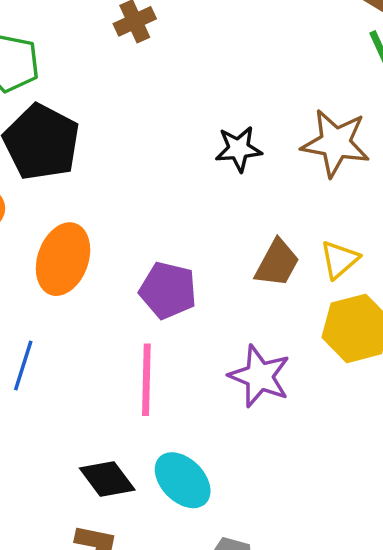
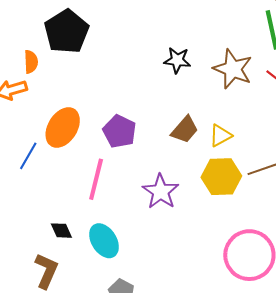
orange ellipse: (63, 259) -> (63, 127), moved
black diamond: (107, 479) -> (61, 231), size x0.7

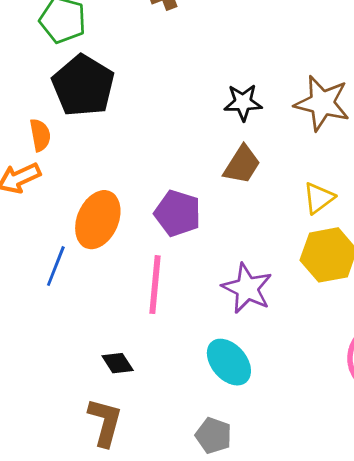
brown trapezoid: (185, 130) -> (242, 165), moved
cyan ellipse: (104, 241) -> (229, 362), moved

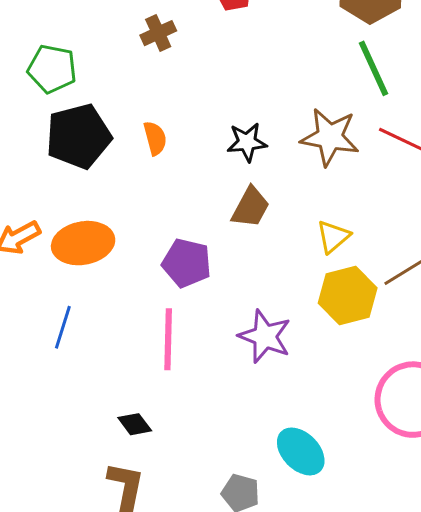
black pentagon: (83, 86) -> (78, 136), turned 30
orange semicircle: (40, 135) -> (155, 138), moved
orange ellipse: (98, 220) -> (83, 243), moved, turned 60
cyan ellipse: (229, 362) -> (301, 451), moved

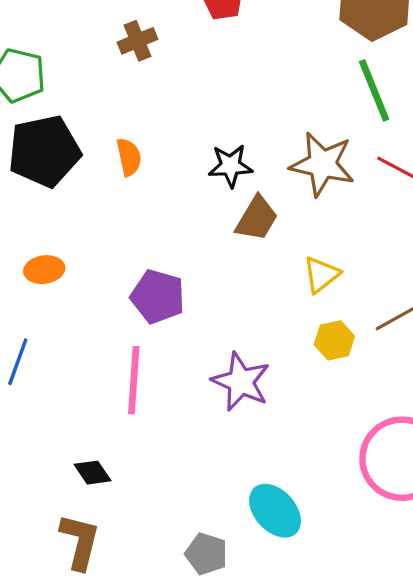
brown trapezoid: (250, 207) -> (257, 218), moved
orange ellipse: (83, 243) -> (44, 270), size x0.6
yellow hexagon: (348, 296) -> (334, 340), size x0.6

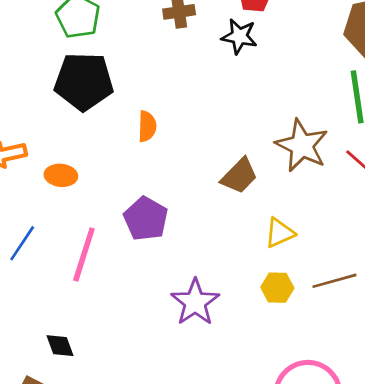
orange semicircle: (129, 157) -> (147, 126), moved
black star: (230, 166) -> (239, 36), moved
pink line: (134, 380) -> (84, 254), moved

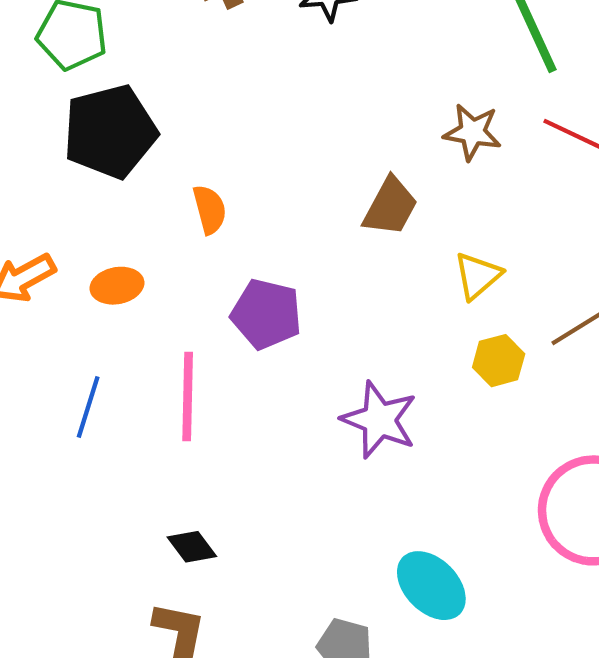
orange semicircle: (147, 126) -> (210, 209), moved
brown star: (302, 146) -> (472, 132), size x0.7

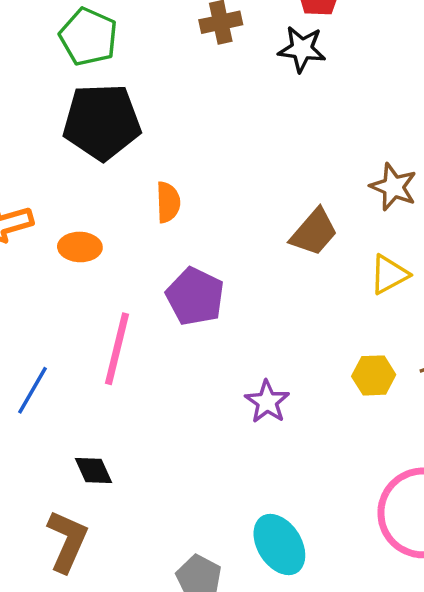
yellow triangle: (478, 276) -> (389, 274), moved
blue line: (88, 407) -> (33, 390), moved
purple star: (379, 420) -> (267, 402), size x0.7

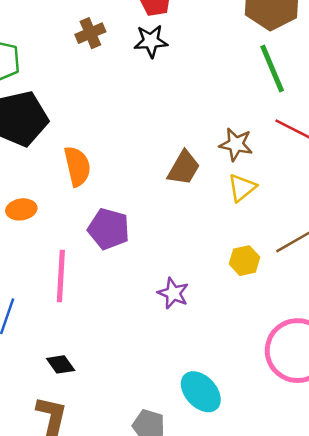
brown star: (393, 187) -> (236, 144), moved
orange semicircle: (168, 202) -> (77, 166), size x1.4

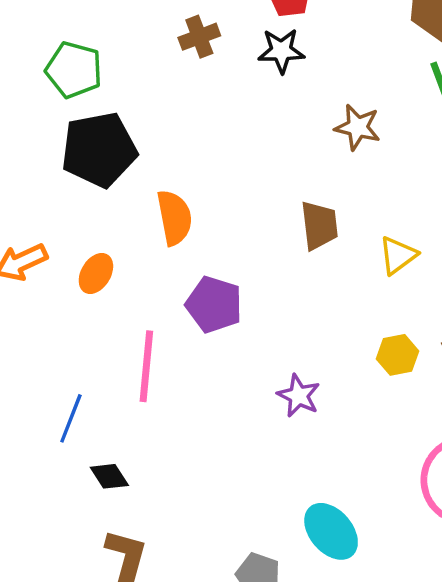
brown star: (236, 144) -> (358, 127), moved
brown trapezoid: (184, 168) -> (319, 225), turned -39
orange ellipse: (21, 209) -> (96, 273), turned -52
black diamond: (61, 364) -> (109, 476), moved

